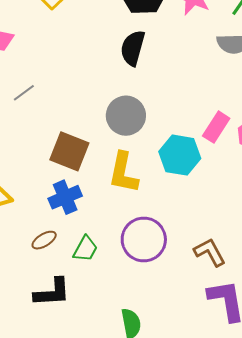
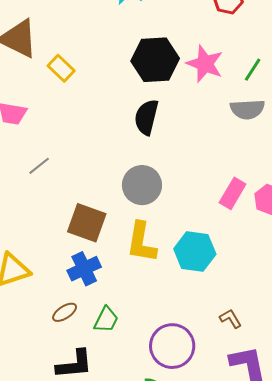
cyan hexagon: (180, 155) -> (195, 252), moved
purple circle: (144, 239) -> (172, 346), moved
brown L-shape: (210, 252) -> (231, 319), size x0.7

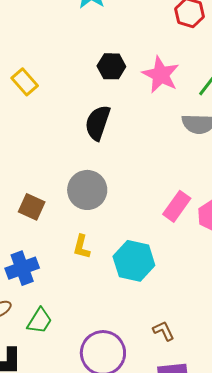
black hexagon: (155, 60) -> (111, 66), size x0.6
yellow rectangle: (61, 68) -> (25, 82), moved
brown square: (87, 223) -> (32, 207), moved, size x0.7
yellow L-shape: (141, 242) -> (82, 247), size x0.6

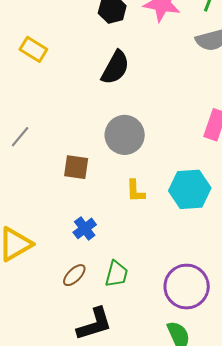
black semicircle: (98, 123) -> (115, 68), turned -153
blue cross: (22, 268) -> (85, 228), size x0.7

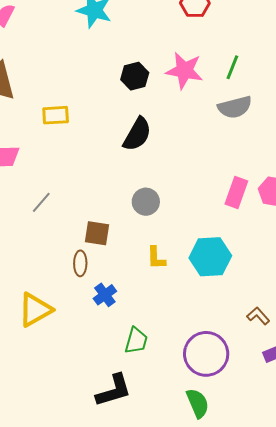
yellow rectangle: (33, 49) -> (56, 115), turned -36
gray circle: (125, 135) -> (146, 202), size x0.7
brown ellipse: (74, 275) -> (80, 263), moved, turned -45

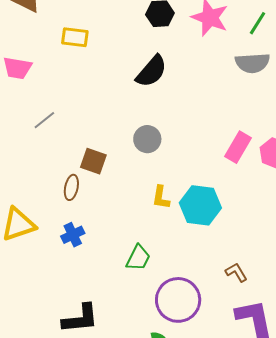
yellow L-shape: (156, 258) -> (161, 197), moved
blue cross: (105, 295) -> (73, 235), moved
green trapezoid: (136, 341) -> (138, 258), moved

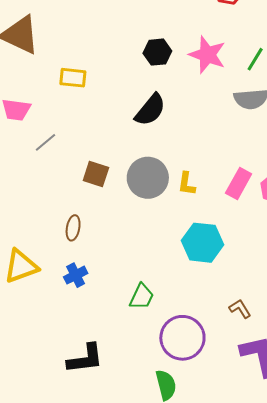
gray line: (44, 120) -> (46, 142), moved
gray circle: (147, 139) -> (148, 178), size x1.5
brown square: (93, 161) -> (96, 174), moved
yellow L-shape: (161, 197) -> (187, 184), moved

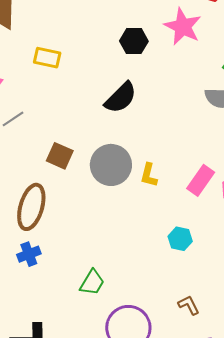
pink star: (207, 55) -> (183, 27), moved
brown ellipse: (73, 228) -> (31, 207), size x1.8
cyan hexagon: (202, 243) -> (180, 239), moved, size x0.6

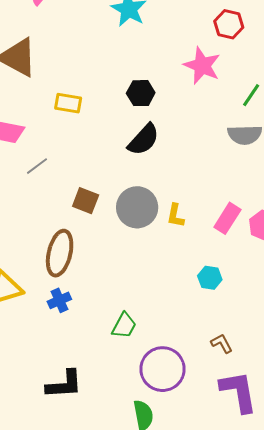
black hexagon: (134, 41) -> (141, 93), moved

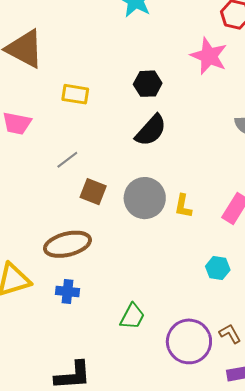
gray line: (37, 166) -> (67, 160), moved
brown ellipse: (60, 253) -> (67, 244), turned 63
blue cross: (59, 300) -> (68, 292), turned 30
purple circle: (163, 369) -> (189, 341), moved

